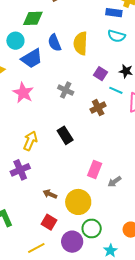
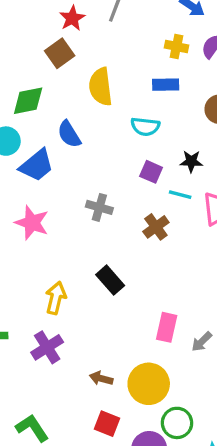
blue rectangle: (114, 13) -> (166, 85), moved
cyan semicircle: (116, 36) -> (145, 127), moved
yellow semicircle: (81, 43) -> (101, 87), moved

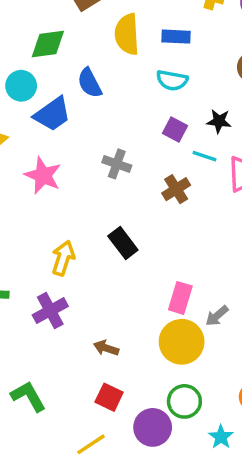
blue rectangle: (166, 85) -> (176, 37), moved
yellow circle: (149, 384) -> (182, 342), moved

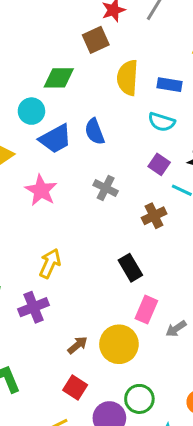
blue semicircle: (90, 83) -> (95, 132), moved
black rectangle: (123, 243) -> (130, 268), moved
yellow circle: (182, 342) -> (119, 344), moved
brown arrow: (106, 348) -> (78, 345), turned 115

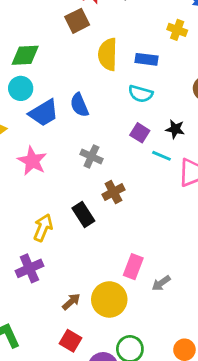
green diamond: (59, 78) -> (25, 55), moved
brown cross: (154, 216) -> (113, 192), moved
black rectangle: (130, 268) -> (83, 215), moved

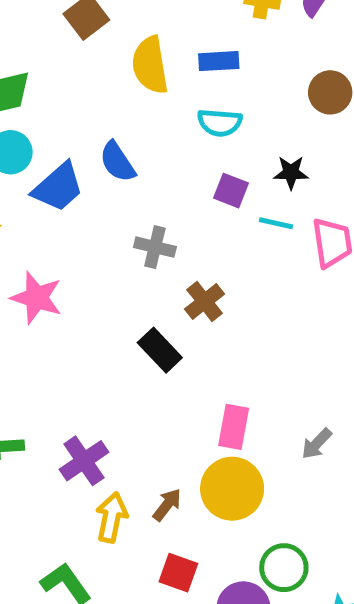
pink star: (32, 161) -> (37, 298), moved
yellow arrow: (43, 228) -> (112, 517), moved
pink rectangle: (133, 267) -> (234, 427), moved

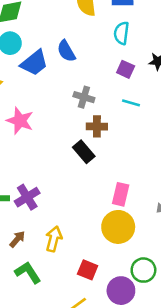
cyan semicircle: (220, 123) -> (121, 33), turned 90
cyan line: (276, 223) -> (131, 103), moved
brown cross: (205, 301) -> (97, 126), moved, turned 36
purple cross: (84, 461) -> (27, 197), moved
brown arrow: (167, 505) -> (17, 239), moved

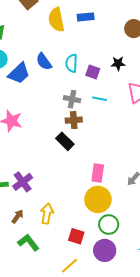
cyan semicircle: (121, 33) -> (72, 63), moved
gray cross: (84, 97) -> (72, 99), moved
green circle: (143, 270) -> (109, 224), moved

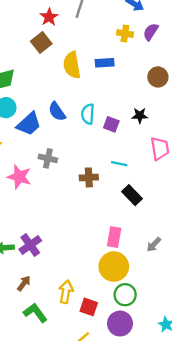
gray cross: (72, 99) -> (48, 158), moved
cyan line: (99, 99) -> (119, 164), moved
black rectangle: (65, 141) -> (132, 195), moved
yellow arrow: (47, 214) -> (66, 292), moved

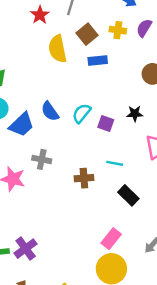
brown square: (41, 43) -> (87, 34), moved
yellow semicircle: (72, 65) -> (58, 49), moved
cyan semicircle: (88, 114) -> (82, 113), turned 36
pink rectangle: (114, 237) -> (111, 239), turned 30

